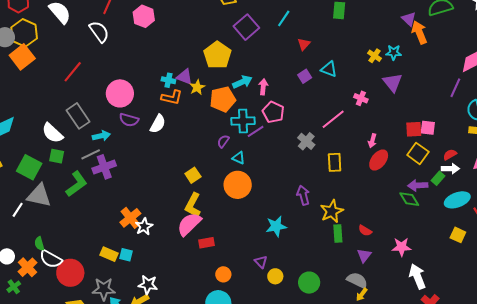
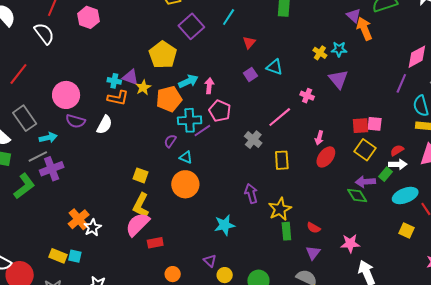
yellow square: (193, 175) -> (140, 175), turned -35

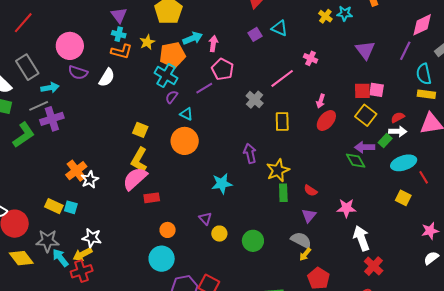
purple triangle: (130, 77) -> (119, 15), moved, turned 30
purple triangle: (338, 79) -> (365, 50), moved
cyan cross: (190, 120) -> (166, 76), moved, turned 30

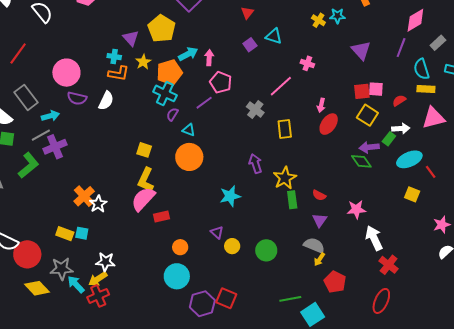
purple triangle: (119, 15) -> (131, 38), moved
red semicircle: (398, 117) -> (399, 101), moved

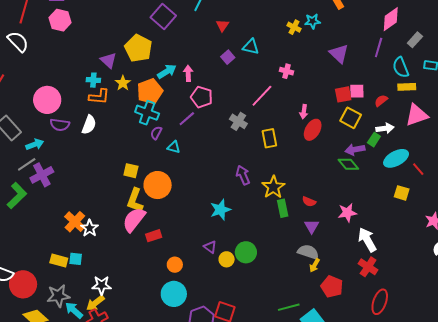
orange circle: (189, 157) -> (158, 185), moved
green circle: (266, 250) -> (246, 252), moved
red cross: (389, 265) -> (368, 267), moved

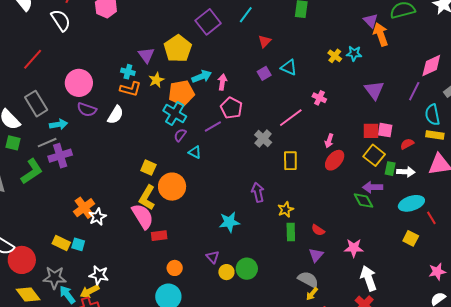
green rectangle: (374, 140) -> (390, 169), moved, turned -32
yellow star: (273, 187) -> (286, 209), size x0.7
pink semicircle: (134, 220) -> (143, 216), turned 100

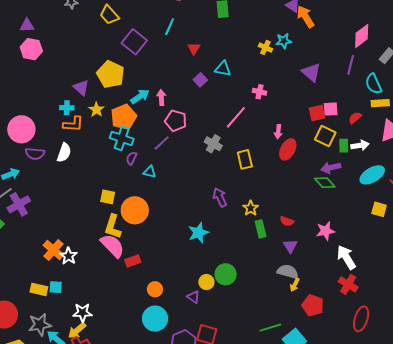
purple triangle: (213, 257) -> (193, 297), moved

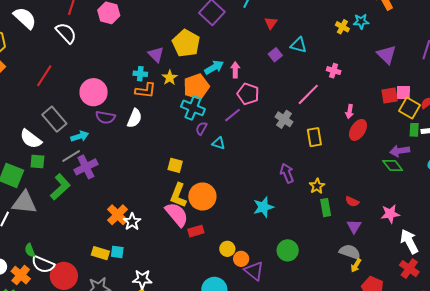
yellow square: (325, 136) -> (410, 108), moved
orange circle: (135, 210) -> (202, 196), moved
yellow circle: (206, 282) -> (227, 249), moved
orange circle: (155, 289) -> (241, 259), moved
purple triangle: (193, 297) -> (254, 271), size x1.5

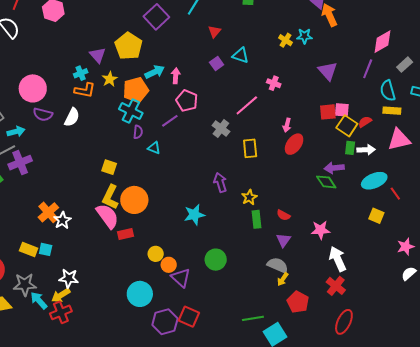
cyan cross: (140, 74) -> (81, 73), turned -32
purple semicircle: (201, 128) -> (138, 132), turned 152

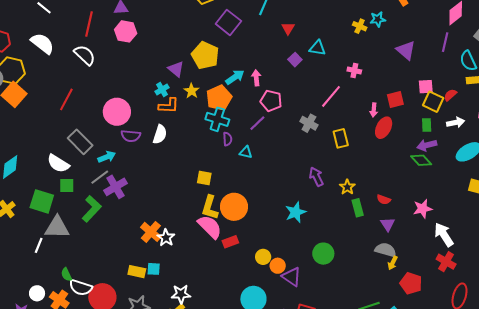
red square: (328, 112) -> (395, 100), moved
green rectangle: (350, 148) -> (427, 125), moved

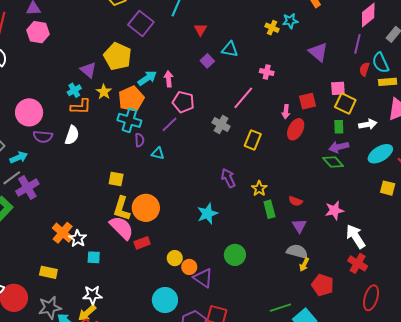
red semicircle: (450, 95) -> (364, 69), moved, turned -32
yellow rectangle: (341, 138) -> (253, 140), turned 36
cyan square: (154, 269) -> (94, 257), moved

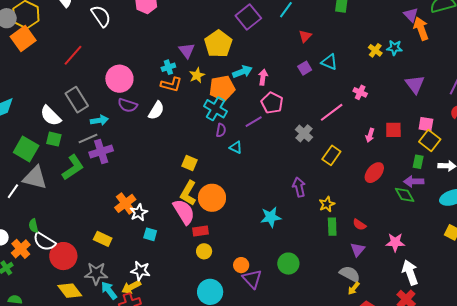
red ellipse: (296, 129) -> (374, 173), moved
yellow circle: (175, 258) -> (204, 251), moved

